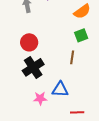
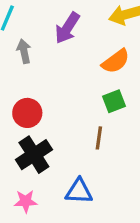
pink star: (40, 98) -> (26, 201), moved

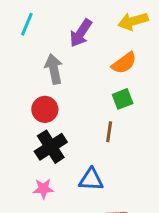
gray arrow: (24, 51) -> (54, 69), moved, size x1.4

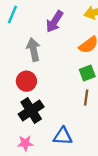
brown line: (109, 132) -> (86, 98), moved

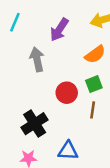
red circle: (26, 81) -> (67, 93), moved

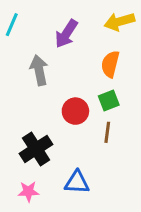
orange semicircle: (95, 54) -> (110, 64), turned 140

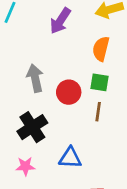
gray arrow: (39, 70) -> (35, 78), moved
green square: (109, 100) -> (99, 82), turned 30

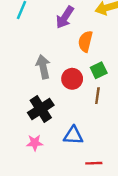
orange semicircle: (101, 49) -> (85, 41), moved
green square: (99, 82) -> (99, 70), turned -35

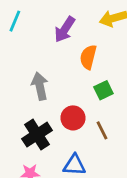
red circle: (72, 79) -> (73, 118), moved
brown line: (97, 96) -> (102, 130), moved, turned -35

